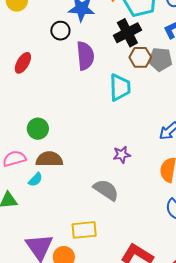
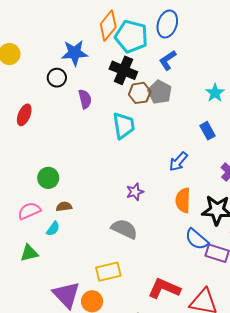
black cross: (127, 33) -> (123, 70), turned -32
purple semicircle: (85, 56) -> (85, 99), size x0.7
gray pentagon: (160, 59) -> (160, 92), turned 30
brown semicircle: (49, 159) -> (64, 207), size x0.6

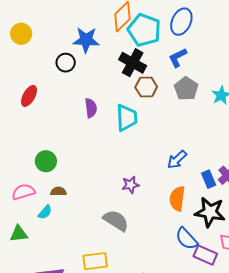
gray pentagon: (160, 92) -> (186, 89), moved
purple semicircle: (85, 99) -> (91, 108), moved
blue rectangle: (208, 131) -> (209, 179), moved

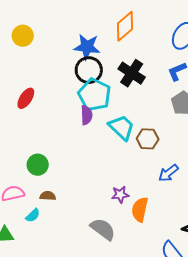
cyan pentagon: (144, 30) -> (94, 95), moved
black circle: (66, 63) -> (89, 70), moved, size x1.4
brown hexagon: (146, 87) -> (148, 139), moved
cyan trapezoid: (127, 118) -> (122, 127), turned -48
orange semicircle: (177, 199) -> (140, 209), moved

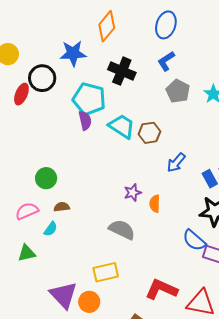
black circle: (89, 70) -> (42, 78), moved
red ellipse: (26, 98) -> (21, 94), moved
orange semicircle: (140, 209) -> (155, 204), size x0.7

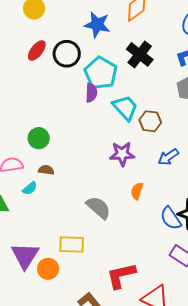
black circle: (42, 78) -> (67, 54), moved
purple star: (133, 193) -> (122, 154), moved, size x1.4
blue semicircle: (194, 240) -> (171, 218), moved
red L-shape: (161, 289) -> (121, 276), turned -52

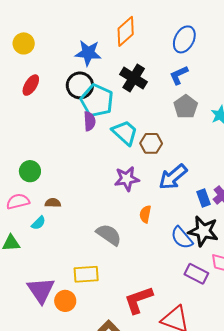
black circle: (67, 54) -> (80, 85), moved
green circle: (39, 138) -> (30, 171), moved
blue arrow: (168, 157) -> (173, 177), size x1.4

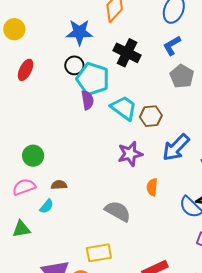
black circle: (80, 85) -> (74, 65), size x0.7

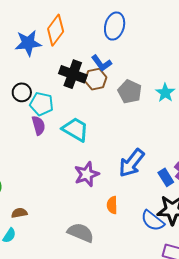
blue star: (79, 32) -> (28, 43), moved
blue L-shape: (172, 46) -> (102, 63), moved, turned -90
cyan pentagon: (93, 79) -> (42, 104), size x0.7
brown hexagon: (151, 116) -> (96, 79), moved

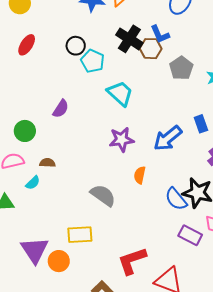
purple semicircle: (38, 125) -> (61, 109), moved, turned 36
blue rectangle: (166, 177) -> (201, 124), moved

